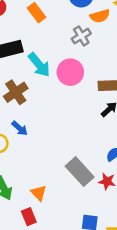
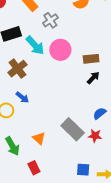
gray cross: (81, 36) -> (50, 20), moved
orange triangle: (39, 193) -> (39, 138), moved

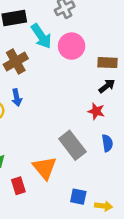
blue arrow: (22, 97) -> (17, 98), turned 32
blue semicircle: (100, 113) -> (107, 143), moved, turned 112
red star: (95, 136) -> (96, 111), moved
orange triangle: (39, 138) -> (45, 168), moved, size x1.5

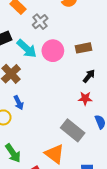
brown rectangle: (107, 63) -> (83, 48), moved

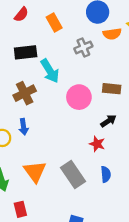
gray cross: (40, 22) -> (83, 47), moved
pink circle: (53, 51) -> (79, 97), moved
orange triangle: (55, 154) -> (35, 172), moved

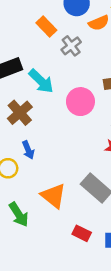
orange rectangle: (54, 22) -> (46, 26), moved
red rectangle: (20, 209) -> (82, 233), moved, turned -35

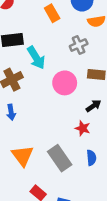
gray cross: (71, 46) -> (79, 45), moved

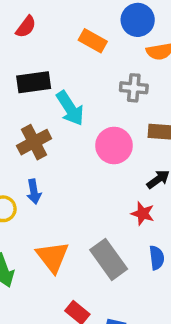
orange rectangle: (52, 13) -> (93, 41), turned -30
gray cross: (79, 45) -> (134, 88), turned 30

